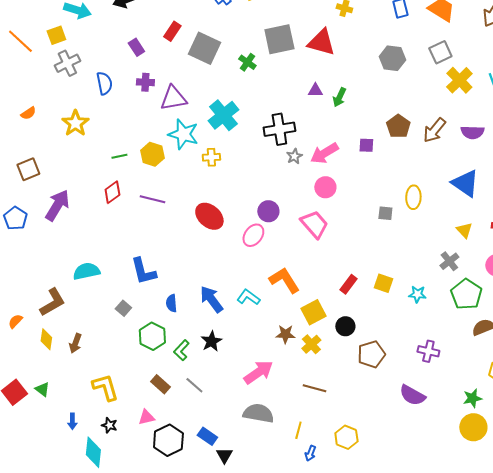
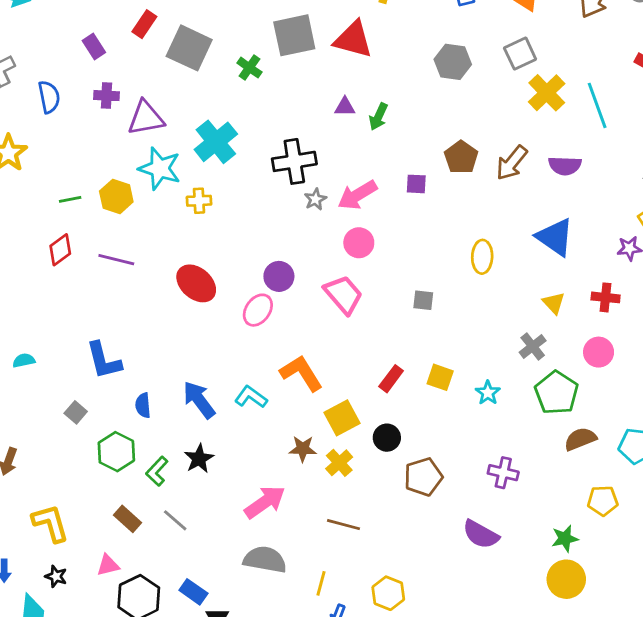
gray square: (385, 213) -> (423, 300), moved
cyan semicircle: (86, 271) -> (24, 361), size x0.6
cyan star: (417, 294) -> (488, 393), turned 30

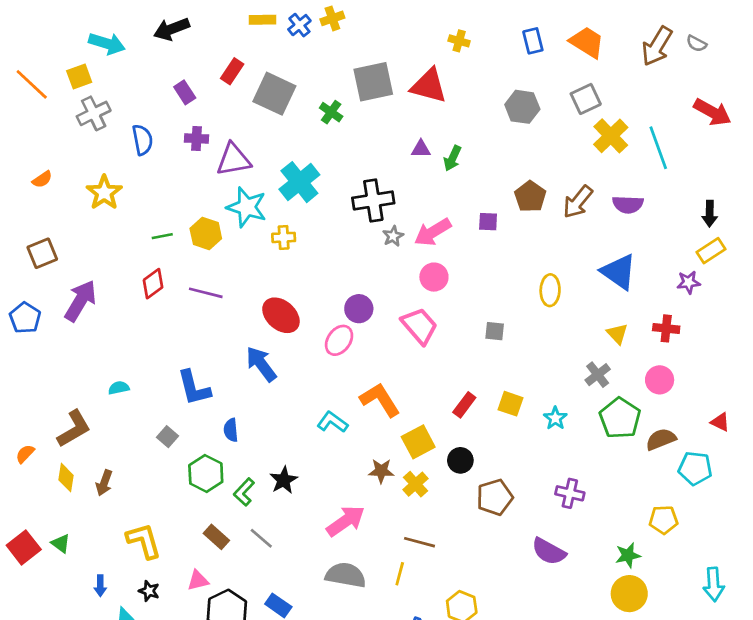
blue arrow: (199, 400) -> (261, 364), moved
brown semicircle: (580, 439) -> (661, 439), moved
yellow line: (321, 583) -> (400, 574), moved

